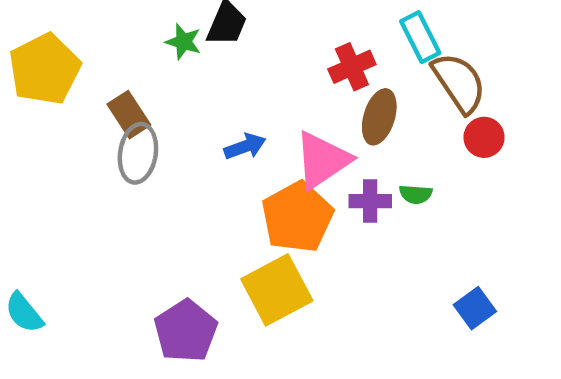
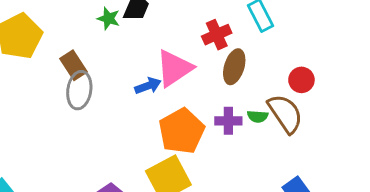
brown semicircle: (459, 83) -> (285, 114), moved
pink triangle: (322, 160) -> (174, 68), moved

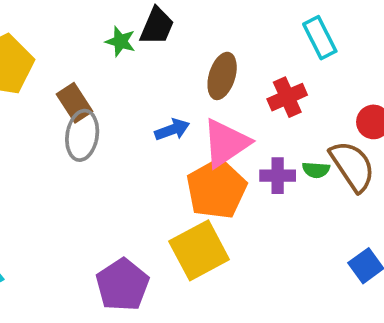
red cross: (217, 35) -> (287, 97), moved
brown ellipse: (234, 67) -> (222, 76), moved
pink triangle: (174, 68) -> (226, 143), moved

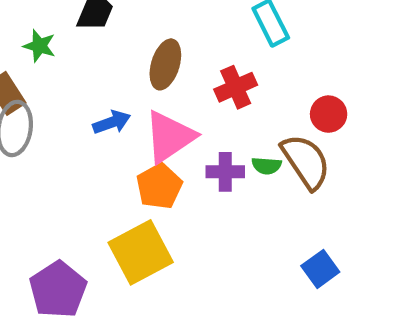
green star: (120, 41) -> (39, 46), moved
orange pentagon: (216, 189) -> (159, 186), size x0.7

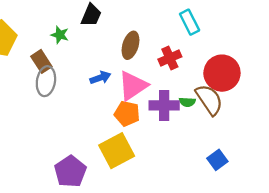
red circle: (329, 114) -> (222, 73), size x1.8
purple cross: (225, 172) -> (164, 105), size x1.4
orange pentagon: (159, 186) -> (127, 114), turned -30

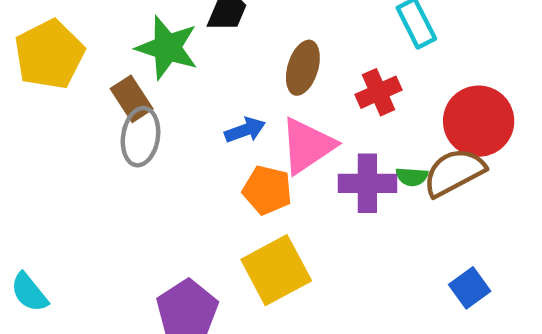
green star: (60, 35) -> (167, 48), size x1.8
brown semicircle: (209, 100) -> (454, 172), turned -84
orange pentagon: (127, 114) -> (267, 190), moved

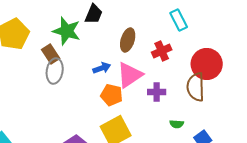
brown semicircle: (454, 172) -> (196, 87), turned -64
green semicircle: (412, 177) -> (177, 124), moved
purple cross: (367, 183) -> (157, 92), size x0.7

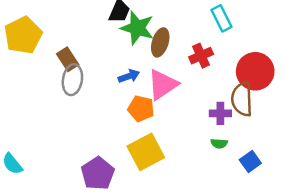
green star: (67, 31) -> (137, 28), moved
purple cross: (157, 92) -> (220, 113), moved

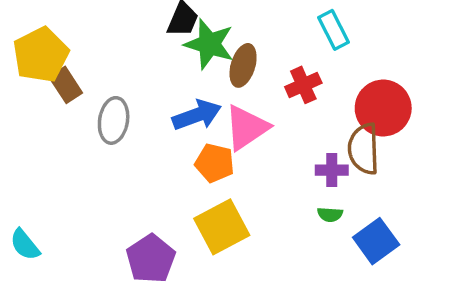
brown rectangle: (68, 59) -> (66, 85), moved
blue arrow: (129, 76) -> (197, 115), size x1.5
blue square: (250, 161) -> (376, 241), size x1.4

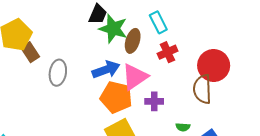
cyan rectangle: (333, 30) -> (158, 22), moved
orange pentagon: (215, 163) -> (116, 97), size x1.4
purple cross: (332, 170) -> (154, 101), moved

